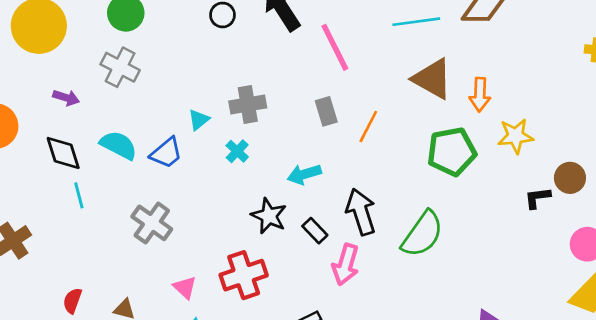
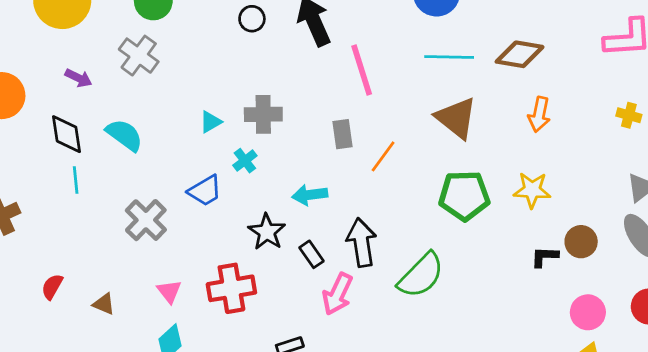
orange arrow: (480, 95) -> (539, 114), moved
blue trapezoid: (166, 153) -> (205, 191), moved

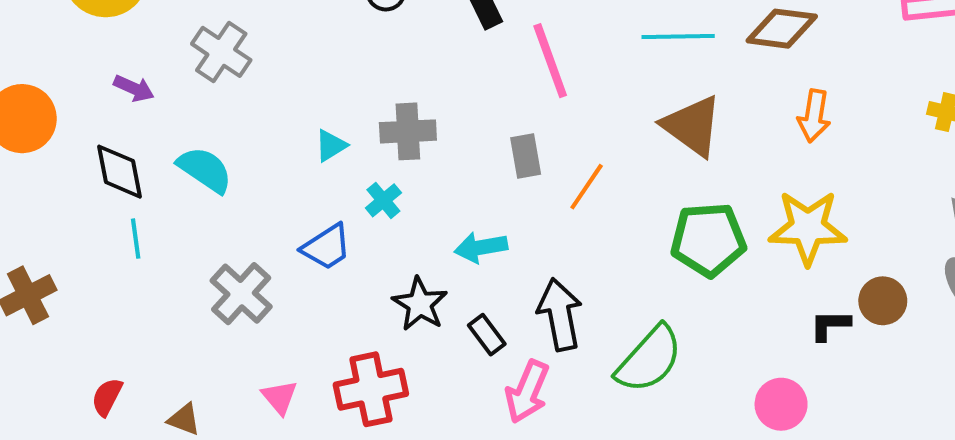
yellow star: (532, 190) -> (808, 228), size x1.4
pink circle: (588, 312) -> (781, 404), moved

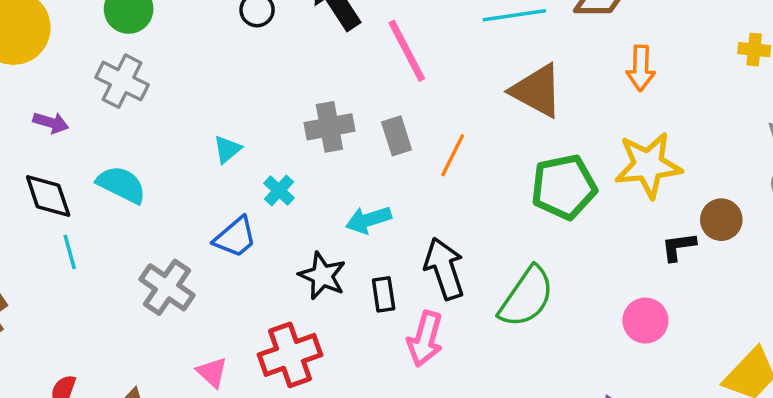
gray cross: (408, 131) -> (329, 127), moved
black rectangle: (487, 335) -> (384, 294), turned 36

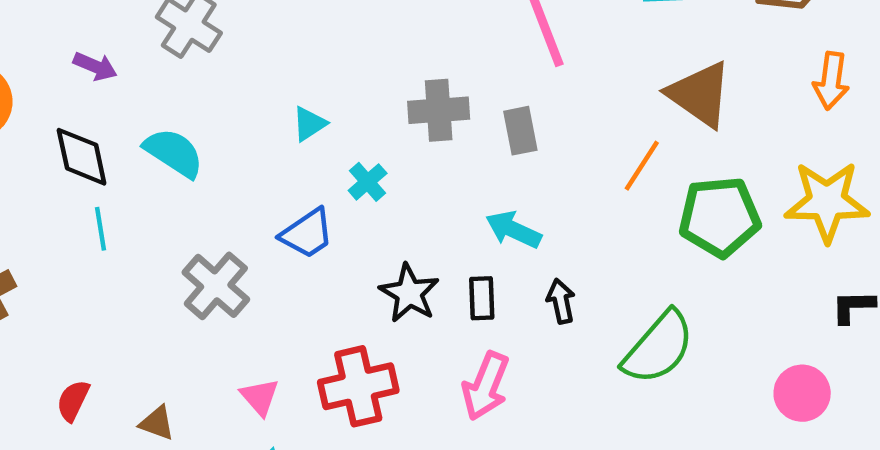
orange line: (453, 155) -> (642, 166), moved
cyan arrow: (368, 220) -> (513, 230), moved, turned 36
black arrow: (444, 269) -> (561, 301), size x0.6
black rectangle: (384, 294) -> (482, 298), moved
pink arrow: (425, 339) -> (486, 386), moved

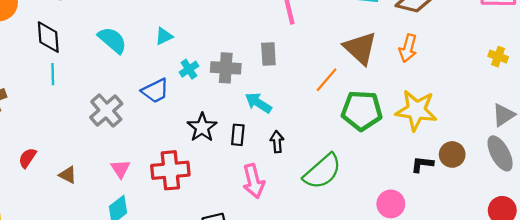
orange arrow: (831, 81) -> (408, 48), moved
gray cross: (439, 110) -> (226, 68), moved
cyan semicircle: (174, 153) -> (112, 40), moved
pink arrow: (486, 386) -> (254, 181), moved, turned -44

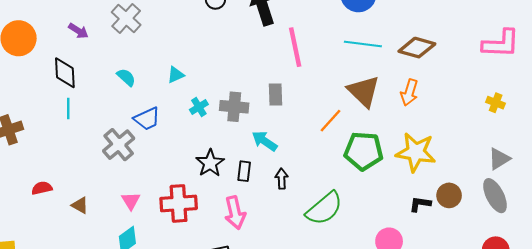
cyan semicircle: (112, 40) -> (126, 77), size x0.7
blue trapezoid: (155, 91) -> (147, 119), moved
red semicircle: (27, 158) -> (42, 188), turned 42
pink arrow: (254, 181) -> (235, 213), moved

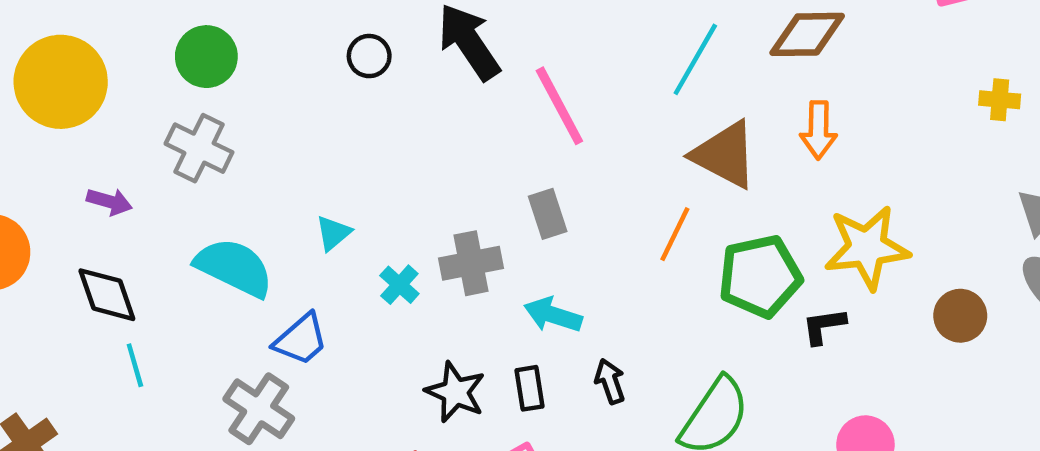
cyan line: (363, 44) -> (695, 59), turned -51
cyan semicircle: (126, 77) -> (234, 268), size x1.8
black L-shape: (420, 204) -> (824, 326), moved

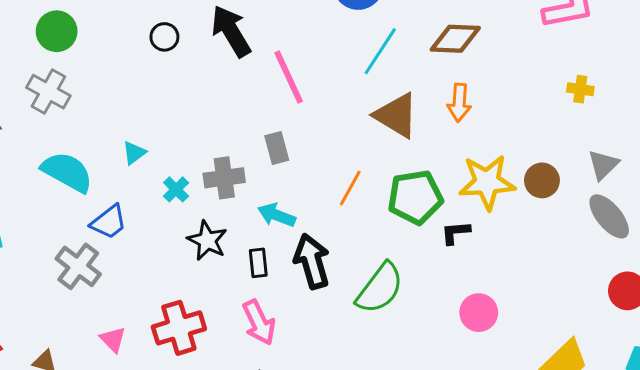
orange line: (675, 234) -> (350, 188), moved
brown circle: (960, 316) -> (542, 180), moved
black arrow: (610, 381) -> (312, 261), size x1.8
black star: (455, 392) -> (207, 240), moved

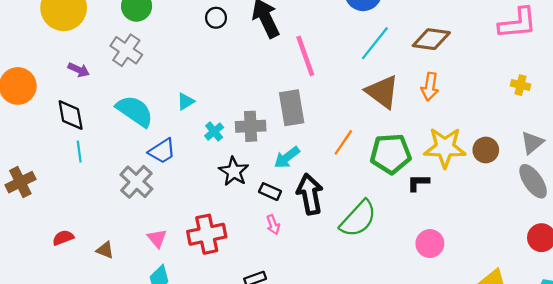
gray rectangle: (277, 148) -> (292, 108), size x1.5
cyan arrow: (277, 215) -> (287, 157), turned -64
black rectangle: (258, 263) -> (270, 192), turned -65
pink arrow: (259, 322) -> (273, 225), moved, size x0.6

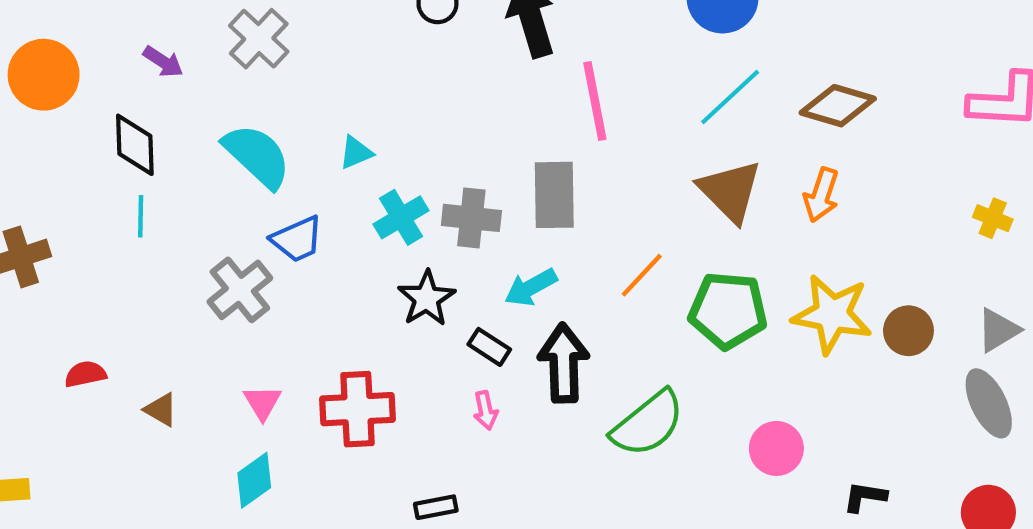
cyan cross: (214, 132) -> (401, 217), size x1.4
black L-shape: (418, 183) -> (865, 497), moved
pink circle: (430, 244) -> (776, 448), moved

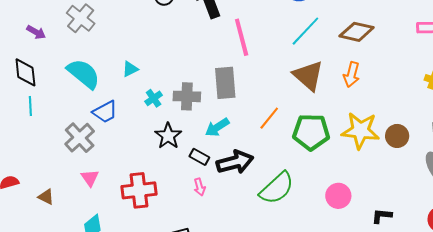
cyan cross: (401, 217) -> (154, 98), size x0.7
black arrow: (564, 363) -> (235, 162), turned 81
pink triangle: (262, 402) -> (90, 178), moved

